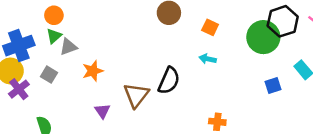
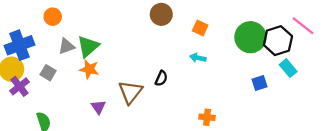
black hexagon: (283, 21) -> (278, 41), moved
green triangle: (54, 36) -> (88, 46), moved, size x1.5
orange star: (93, 71) -> (89, 69), turned 30
black semicircle: (169, 81) -> (161, 78), size x0.6

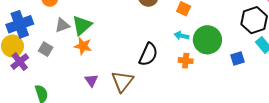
green circle: (250, 37) -> (207, 40), moved
black semicircle: (161, 78) -> (148, 54), size x1.6
brown triangle: (130, 92) -> (122, 81), moved
orange cross: (207, 117) -> (186, 61), moved

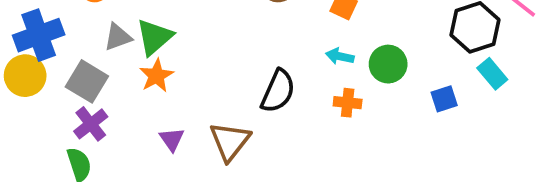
green circle: (207, 40) -> (388, 64), size x0.7
orange star: (83, 46) -> (156, 76), turned 30
gray square: (46, 49) -> (87, 81), size x1.5
purple cross: (20, 62) -> (91, 124), moved

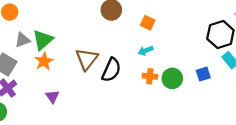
cyan arrow: (340, 56) -> (146, 51), turned -32
green circle: (388, 64) -> (172, 78), moved
brown triangle: (230, 141) -> (87, 59), moved

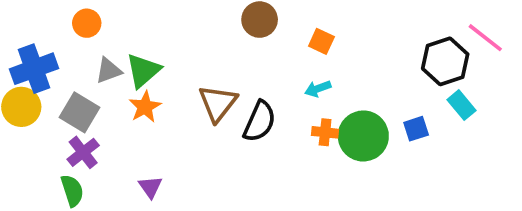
green circle: (172, 78) -> (363, 136), size x1.4
purple triangle: (52, 97) -> (150, 187), moved

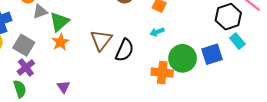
gray triangle: (109, 70) -> (40, 12), moved
blue square: (416, 129) -> (212, 54), size x1.5
orange cross: (325, 132) -> (162, 73), moved, size x1.5

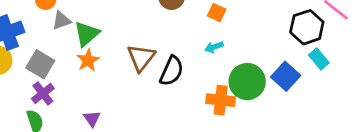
blue square: (212, 54) -> (286, 76), turned -30

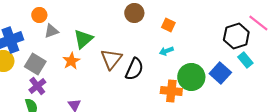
green triangle: (87, 34) -> (83, 39), moved

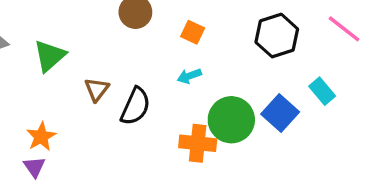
black hexagon: (236, 36) -> (277, 36), moved
brown triangle: (111, 59) -> (97, 89), size x0.7
orange star: (71, 61) -> (41, 137), moved

